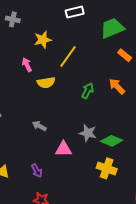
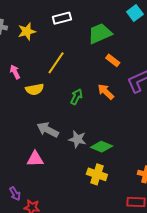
yellow star: (43, 40) -> (27, 31), moved
gray arrow: (39, 126) -> (48, 130), moved, size x1.5
pink triangle: (63, 149) -> (35, 159), moved
purple arrow: (37, 171) -> (15, 194), moved

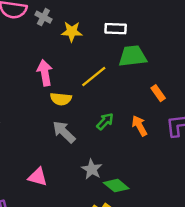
green trapezoid: (100, 33) -> (133, 56), moved
pink arrow: (15, 72) -> (45, 73), size x1.5
gray arrow: (48, 130) -> (64, 132), moved

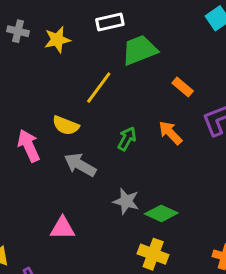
pink arrow: (45, 73) -> (29, 146), moved
yellow semicircle: (61, 99) -> (66, 125), turned 30

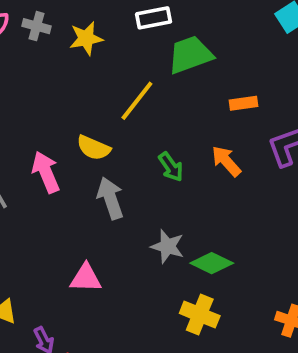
orange rectangle: (183, 87) -> (244, 103), turned -50
green arrow: (127, 139) -> (171, 167), turned 115
gray arrow: (80, 165) -> (110, 198), turned 40

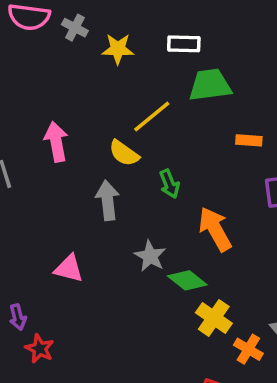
yellow semicircle: (94, 148) -> (124, 153), moved
orange arrow: (226, 161) -> (215, 229), moved, size x1.4
pink arrow: (46, 172) -> (56, 142), moved
yellow cross: (200, 315) -> (214, 318), moved

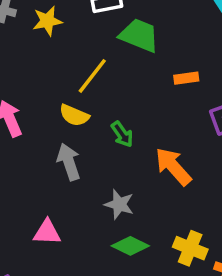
green trapezoid: (210, 85) -> (139, 35), turned 42
green diamond: (187, 280) -> (130, 246), moved

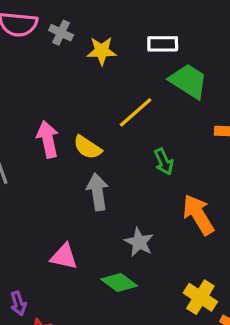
yellow semicircle: (74, 115) -> (88, 147), moved
green arrow: (122, 134) -> (164, 162), moved
green diamond: (130, 246) -> (119, 283), moved

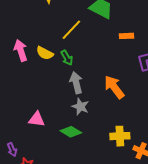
green arrow: (164, 162) -> (67, 58), moved
gray arrow: (98, 192) -> (76, 83), moved
yellow cross: (200, 297) -> (120, 136), turned -30

